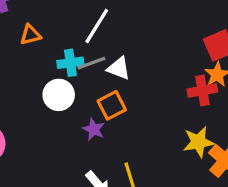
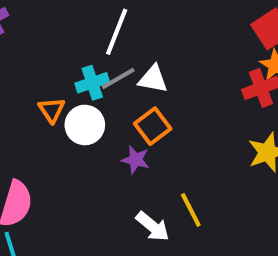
orange triangle: (30, 35) -> (52, 110), moved, turned -40

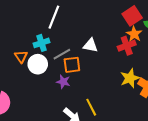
gray line: (118, 79) -> (62, 54), moved
white triangle: (153, 79) -> (90, 45), moved
orange square: (153, 126) -> (72, 65), turned 30

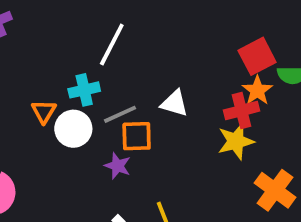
yellow star: (130, 78) -> (236, 141), moved

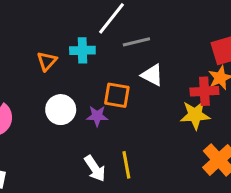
gray line: (120, 114) -> (136, 42), moved
white circle: (73, 129) -> (61, 110), moved
purple star: (118, 166) -> (97, 116), turned -30

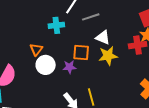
orange triangle: (47, 61) -> (36, 49), moved
yellow star: (195, 115) -> (108, 56), moved

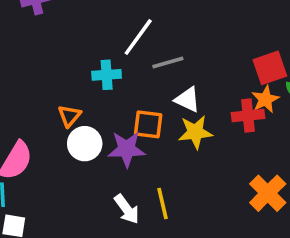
purple star: (69, 67) -> (127, 149), size x1.5

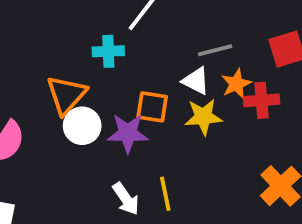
gray line: (168, 63) -> (215, 50), moved
orange star: (265, 99) -> (236, 84), moved
orange triangle: (69, 116) -> (66, 95), size x1.6

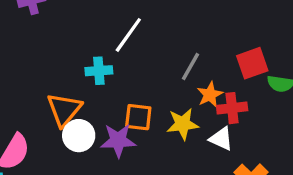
gray line: (215, 50) -> (191, 66), turned -44
white triangle: (196, 81) -> (221, 139), moved

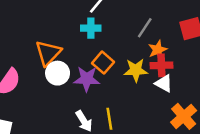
cyan cross: (99, 71) -> (91, 28), moved
red cross: (232, 108) -> (161, 65), moved
orange square: (138, 117) -> (103, 63), turned 30

